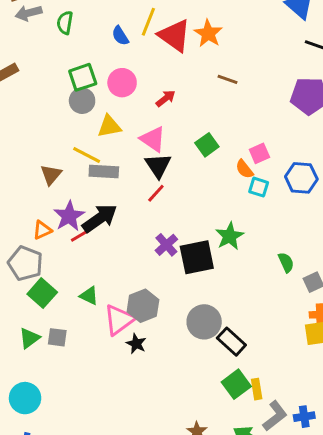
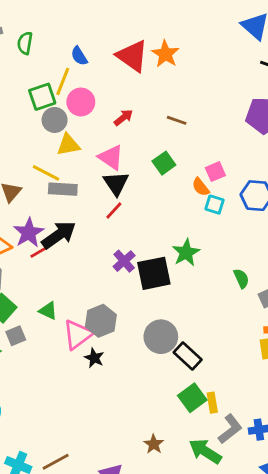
yellow line: (148, 22) -> (63, 81), moved
brown line: (228, 79) -> (177, 120), moved
gray circle: (82, 101) -> (55, 120), moved
gray square: (57, 337) -> (16, 336), moved, turned -30

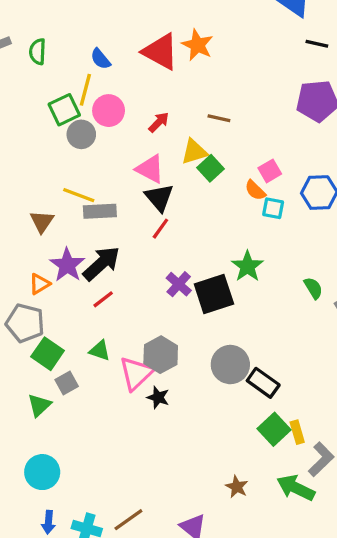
yellow triangle: (68, 145) -> (194, 152), moved
red line: (40, 252) -> (103, 299), moved

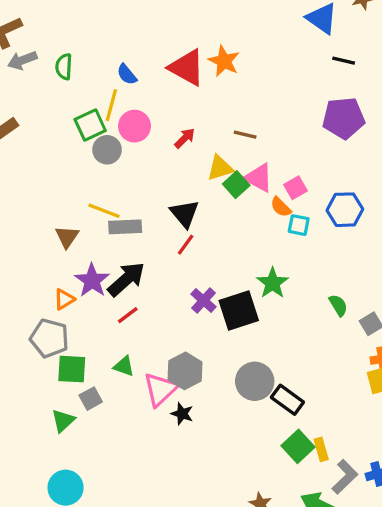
pink triangle: (150, 169) -> (259, 178), moved
green square: (48, 354) -> (72, 369), turned -32

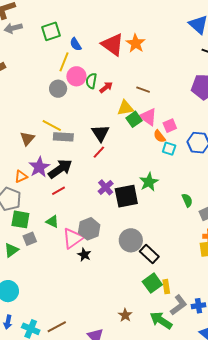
green semicircle: (64, 67) -> (91, 81), moved
green square: (90, 125) -> (51, 31), moved

